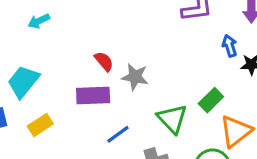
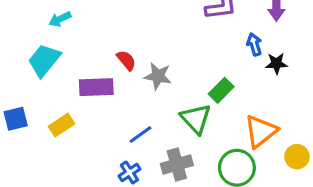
cyan trapezoid: (23, 82) -> (44, 60), moved
purple rectangle: (93, 96) -> (96, 87), moved
green rectangle: (211, 100) -> (221, 90), moved

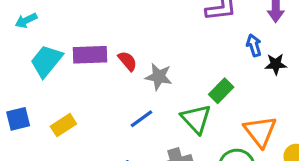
cyan arrow: (60, 19) -> (26, 20), moved
purple rectangle: (96, 87) -> (90, 55), moved
orange triangle: (261, 131) -> (260, 131), turned -30
blue line: (141, 135) -> (142, 119), moved

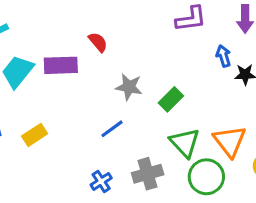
red semicircle: (127, 61) -> (98, 42), moved
green rectangle: (221, 91) -> (171, 99), moved
green triangle: (196, 119) -> (185, 143), moved

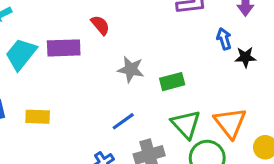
green rectangle: (171, 99) -> (172, 82), turned 30
blue line: (112, 129) -> (123, 121), moved
yellow rectangle: (35, 135) -> (38, 117), turned 35

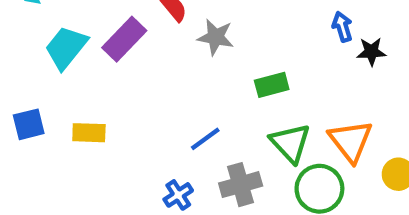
purple rectangle: (64, 48) -> (124, 39), turned -44
gray star: (131, 69) -> (216, 37), moved

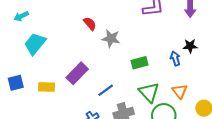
blue arrow: (342, 27) -> (175, 59), moved
purple rectangle: (124, 39) -> (77, 73), moved
orange triangle: (351, 141) -> (180, 91), size x0.7

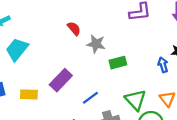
green rectangle: (139, 63) -> (118, 63), moved

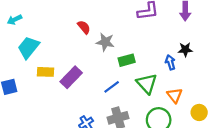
yellow rectangle: (29, 94) -> (45, 72), moved
blue line: (90, 98) -> (112, 87), moved
green triangle: (136, 100) -> (147, 84), moved

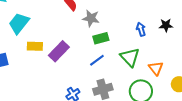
green rectangle: (127, 60) -> (101, 38), moved
blue arrow: (170, 62) -> (141, 29), moved

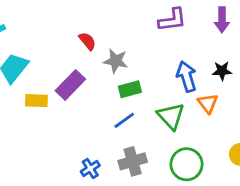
blue arrow: (141, 29) -> (187, 76), size x1.5
purple rectangle: (59, 51) -> (70, 85), moved
orange triangle: (156, 68) -> (208, 103), moved

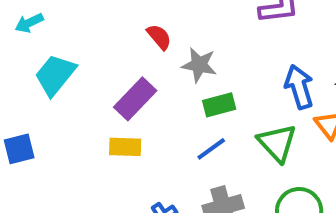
yellow rectangle: (36, 101) -> (125, 147), moved

